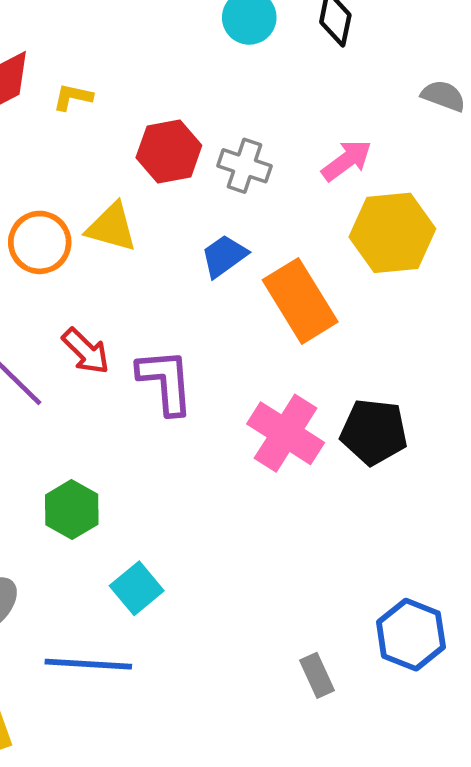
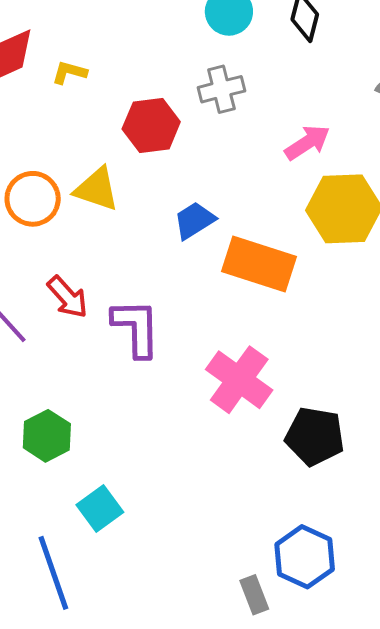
gray cross: (244, 166) -> (221, 89), moved, turned -36
orange rectangle: (300, 301) -> (259, 264), turned -44
black pentagon: (374, 432) -> (315, 436), moved
blue hexagon: (411, 635) -> (305, 557), moved
blue line: (88, 664) -> (53, 573), turned 64

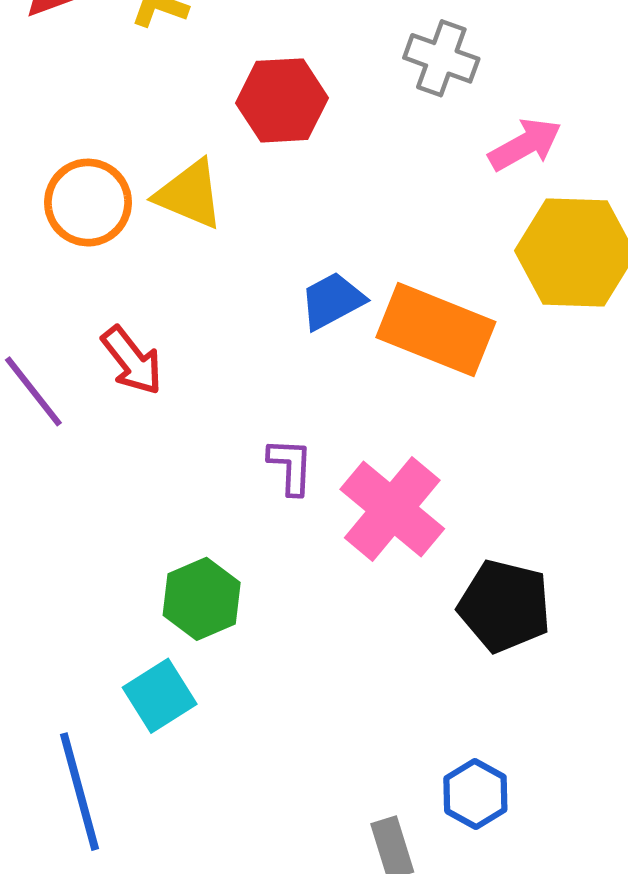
gray cross: (221, 89) -> (441, 58), moved, turned 30
blue trapezoid: (194, 220) -> (332, 301), moved
purple L-shape: (136, 328) -> (291, 466), moved, size x0.6
green hexagon: (47, 436) -> (202, 599), moved
blue hexagon: (305, 557) -> (475, 794), size x0.7

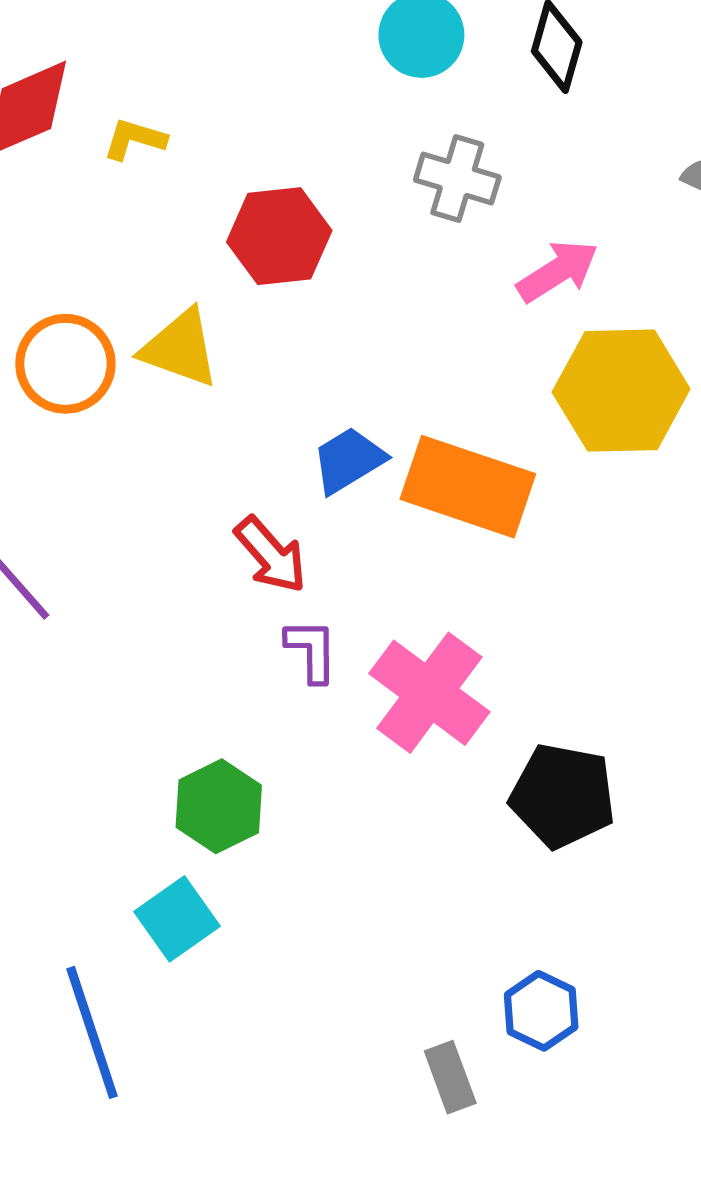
red arrow: (132, 360) -> (271, 555), moved

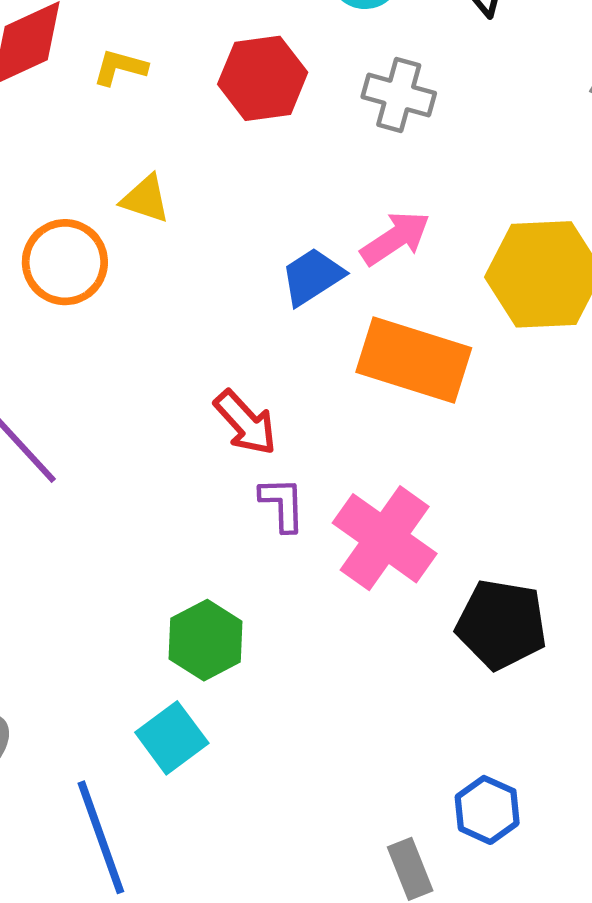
red hexagon: (279, 236) -> (263, 78), moved
pink arrow: (558, 271) -> (395, 238), moved
yellow triangle: (180, 348) -> (145, 199), moved, size x0.7
blue trapezoid: (348, 460) -> (312, 277), moved

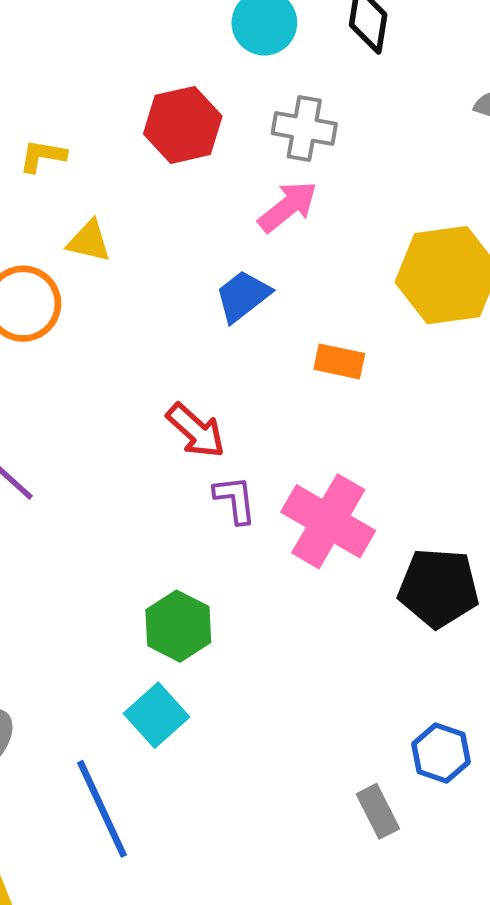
yellow L-shape: (120, 67) -> (43, 156), moved
pink arrow: (395, 238) -> (288, 207), moved
orange rectangle: (414, 360) -> (339, 361), size x0.5

